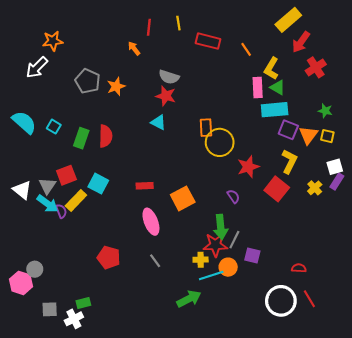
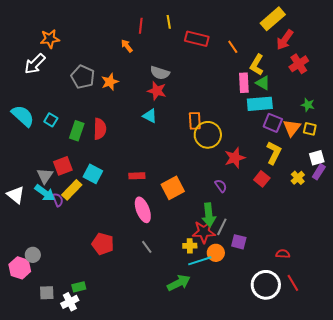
red square: (277, 189) -> (262, 179), size x0.7
white triangle: (22, 190) -> (16, 195), moved

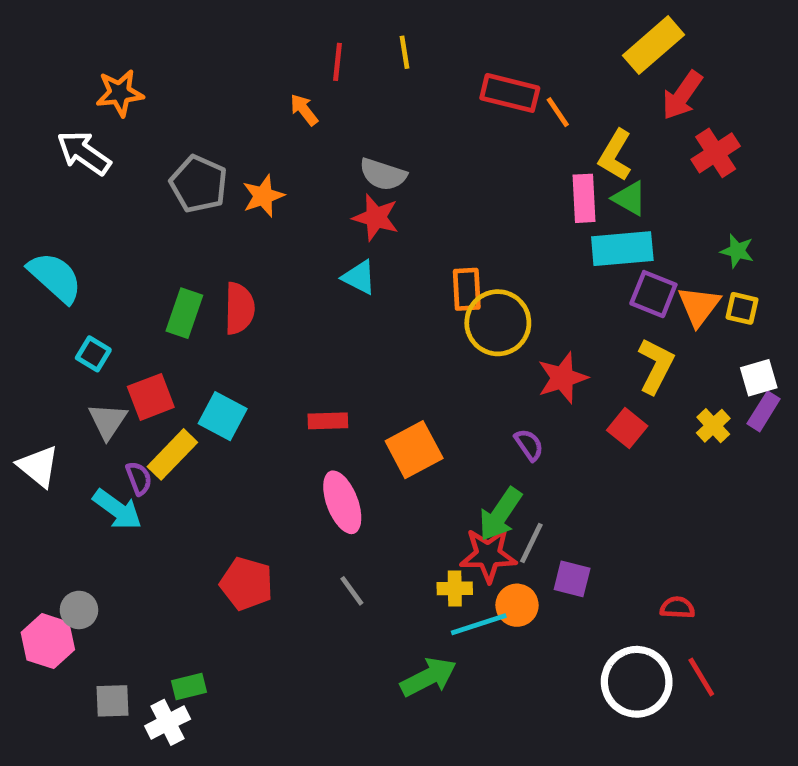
red rectangle: (197, 39) -> (510, 93), moved
white arrow: (35, 64) -> (84, 153), turned 80
cyan square: (51, 120) -> (93, 354), moved
cyan arrow: (45, 193) -> (117, 509), moved
green arrow: (209, 215) -> (500, 514), turned 40

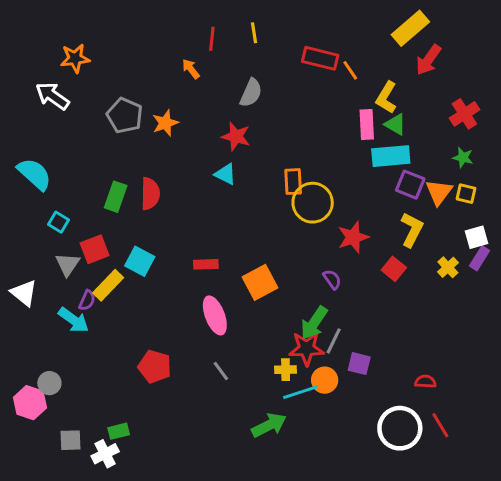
red cross: (716, 153) -> (464, 114), moved
gray semicircle: (383, 174) -> (251, 93), moved, turned -84
purple semicircle: (139, 478) -> (87, 300), turned 45

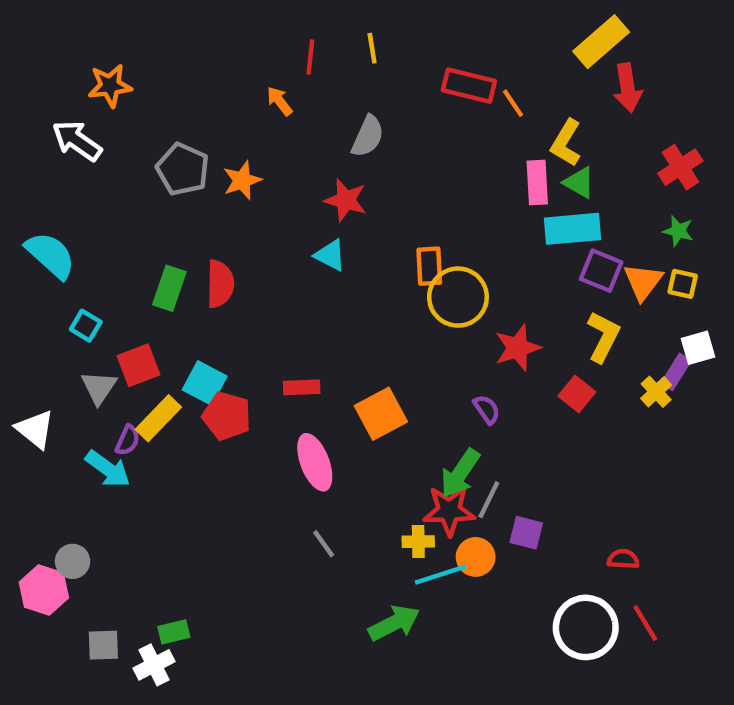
red arrow: (428, 60) -> (628, 88), turned -44
purple rectangle: (479, 258) -> (676, 372), moved
red pentagon: (155, 367) -> (227, 416), moved

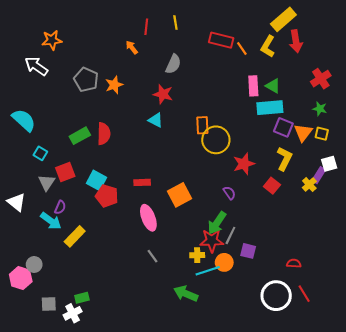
yellow L-shape: (566, 143) -> (268, 46), moved
green rectangle: (169, 288) -> (80, 136), turned 42
yellow rectangle: (158, 418) -> (75, 236), moved
green arrow: (394, 623) -> (186, 294), turned -130

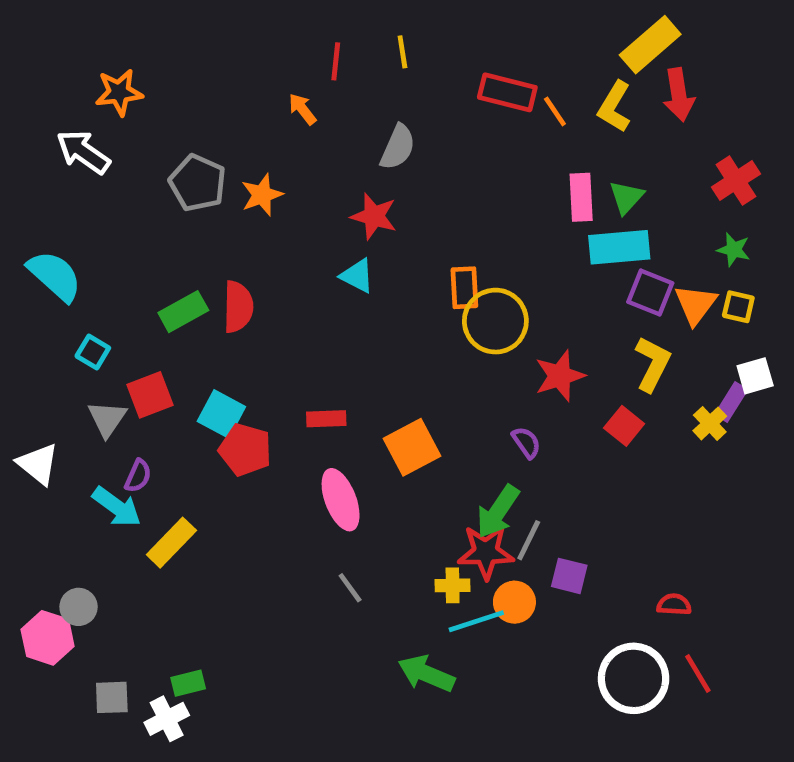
green triangle: (273, 86) -> (626, 197), turned 42

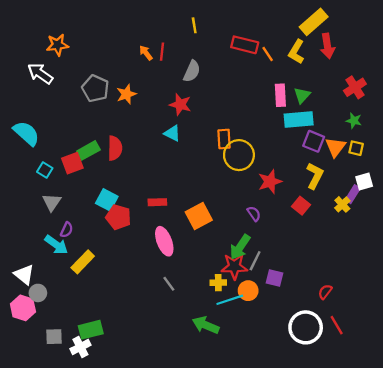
red line: (336, 61) -> (162, 52), moved
red square: (150, 395) -> (72, 163), moved
white triangle: (38, 464) -> (24, 275), moved
red semicircle: (674, 605) -> (325, 292), turned -56
green rectangle: (188, 683) -> (91, 330), size x1.5

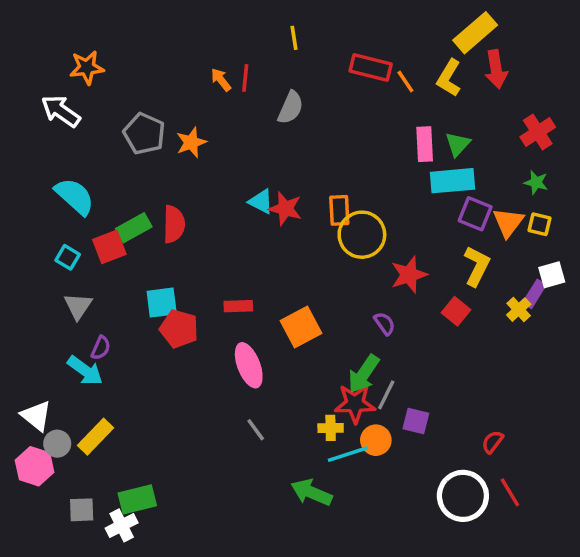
red star: (180, 105) -> (285, 209), moved
cyan semicircle: (26, 133) -> (75, 196), moved
cyan square: (107, 200) -> (162, 303), turned -35
yellow rectangle: (83, 262) -> (95, 437), moved

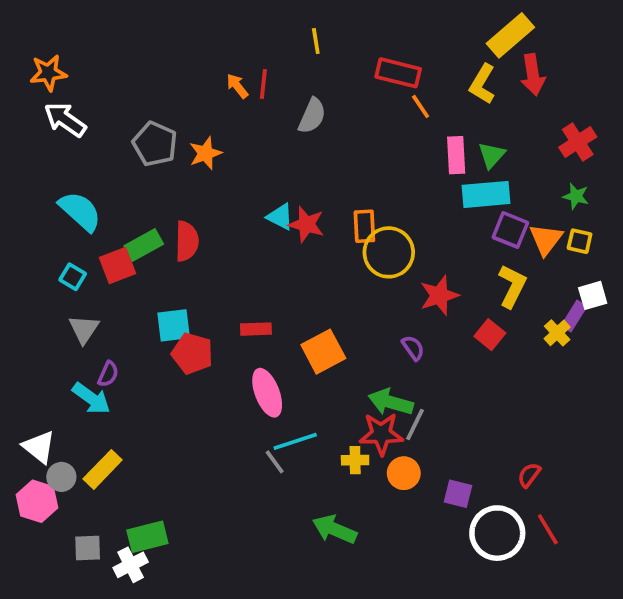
orange star: (87, 68) -> (48, 73), moved
orange line: (405, 81) -> (421, 106), moved
green arrow: (364, 374) -> (391, 402), turned 72
purple square: (416, 421) -> (458, 494), moved
cyan line: (348, 454) -> (295, 441), moved

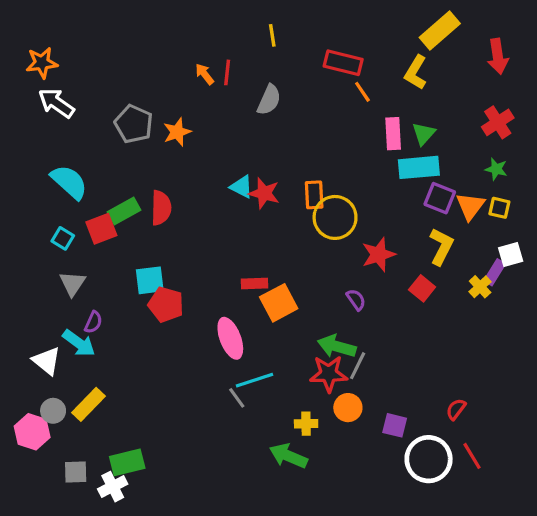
red arrow: (533, 75) -> (498, 56), moved
red rectangle: (256, 329) -> (254, 284), moved
white triangle: (39, 447) -> (47, 361), moved
yellow cross: (355, 460) -> (306, 424), moved

